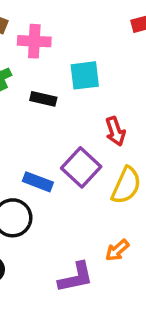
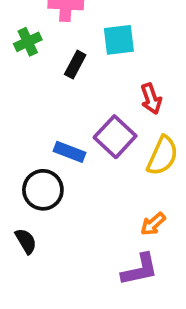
black rectangle: (43, 99) -> (75, 65), turned -75
purple L-shape: (76, 277) -> (140, 270), moved

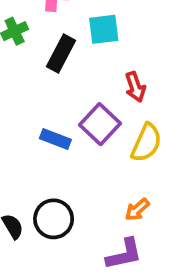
black rectangle: (75, 65) -> (61, 53), size x1.4
black circle: (43, 190) -> (54, 219), moved

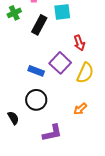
black circle: (54, 219) -> (36, 100), moved
purple L-shape: (124, 254) -> (52, 133), moved

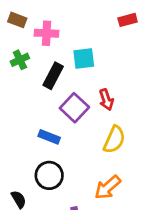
purple square: (60, 63) -> (74, 108), moved
orange arrow: (80, 109) -> (108, 187), size x1.5

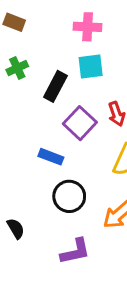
pink cross: (47, 33) -> (88, 27), moved
black circle: (49, 175) -> (69, 196), moved

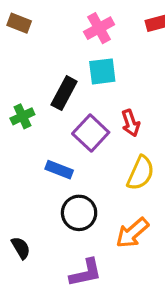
pink cross: (88, 27) -> (99, 28), turned -32
green cross: (17, 68) -> (22, 116), moved

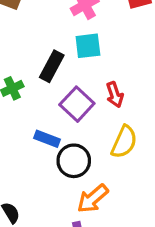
black circle: (79, 213) -> (74, 161), moved
orange arrow: (132, 233) -> (93, 199), moved

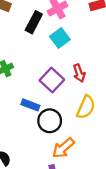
cyan square: (88, 46) -> (60, 38), turned -30
black rectangle: (52, 66) -> (34, 22), moved

